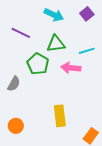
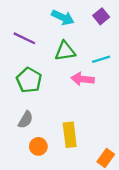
green pentagon: (38, 64) -> (29, 80), moved
gray semicircle: (14, 84) -> (26, 120), moved
orange circle: (16, 126) -> (38, 146), moved

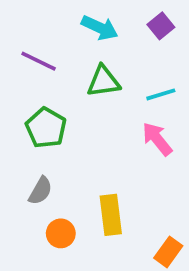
pink arrow: (83, 79) -> (157, 139), moved, turned 45

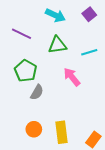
pink arrow: (157, 139) -> (72, 77), moved
gray semicircle: (40, 191) -> (37, 92), moved
yellow rectangle: (111, 215) -> (62, 132), moved

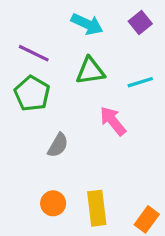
green pentagon: (26, 71) -> (32, 94), moved

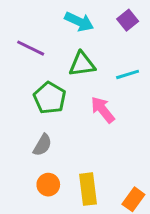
green pentagon: (32, 94) -> (50, 98), moved
gray semicircle: (58, 145) -> (42, 145), moved

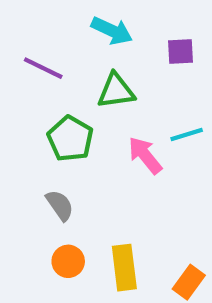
purple square: (128, 20) -> (180, 51), moved, turned 36
cyan line: (128, 74) -> (187, 135), moved
gray semicircle: (42, 145) -> (60, 205), turned -65

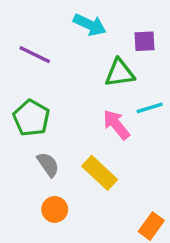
green triangle: (116, 91) -> (120, 73), moved
green pentagon: (70, 139) -> (31, 118), moved
yellow rectangle: (124, 268) -> (100, 173), moved, turned -40

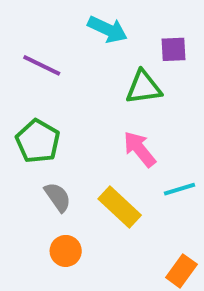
cyan line: (150, 108) -> (179, 189), moved

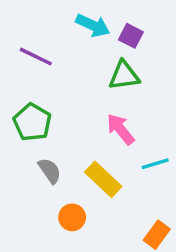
purple square: (173, 49) -> (131, 36), moved, turned 30
orange circle: (66, 251) -> (72, 217), moved

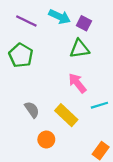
purple line: (36, 57) -> (26, 21), moved
green pentagon: (32, 122) -> (21, 55), moved

